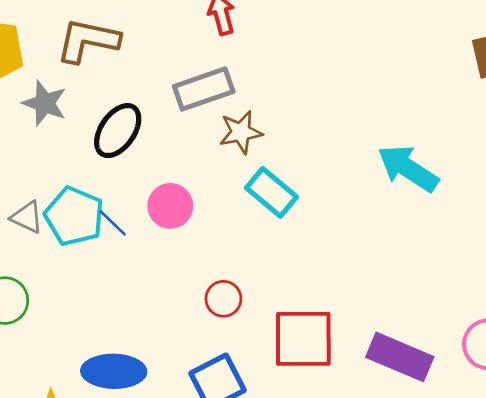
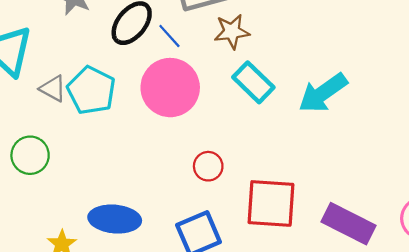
cyan arrow: (408, 168) -> (323, 93), moved, turned -72
pink circle: (170, 206) -> (170, 88), size x1.6
blue line: (113, 223) -> (169, 36), moved

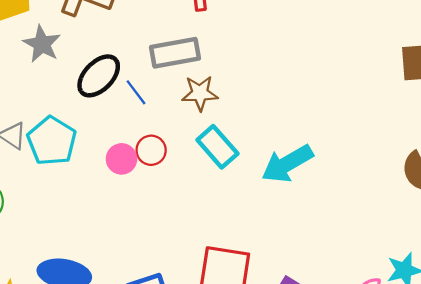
pink circle: (170, 88) -> (122, 159), moved, size x0.5
red circle: (208, 166) -> (151, 150), moved

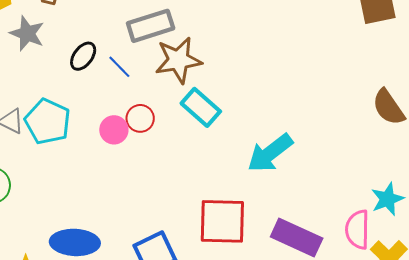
black ellipse: (99, 76) -> (83, 56), size x0.7
brown star: (200, 93) -> (178, 60), size x1.4
cyan arrow: (287, 164) -> (270, 153), moved

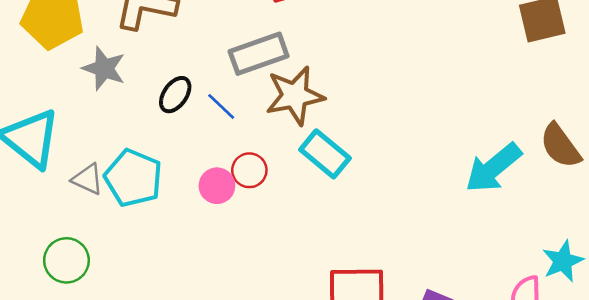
cyan arrow: (270, 153) -> (493, 168), moved

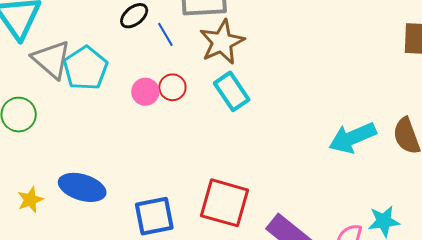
brown star: (295, 96) -> (222, 42), turned -30
gray triangle: (88, 179) -> (51, 59), size x1.6

